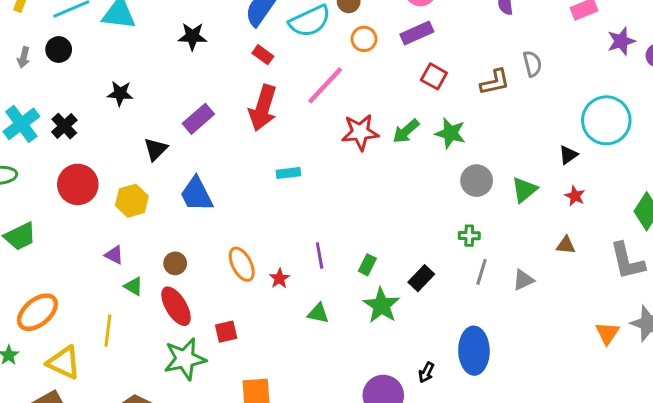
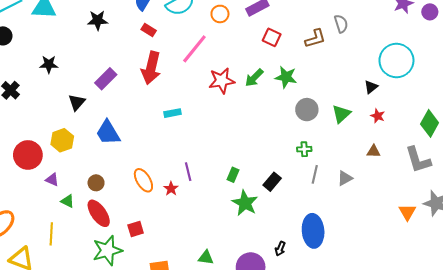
red circle: (78, 184) -> (28, 155), moved
purple line: (320, 256) -> (188, 172), moved
green triangle: (318, 313) -> (206, 258), moved

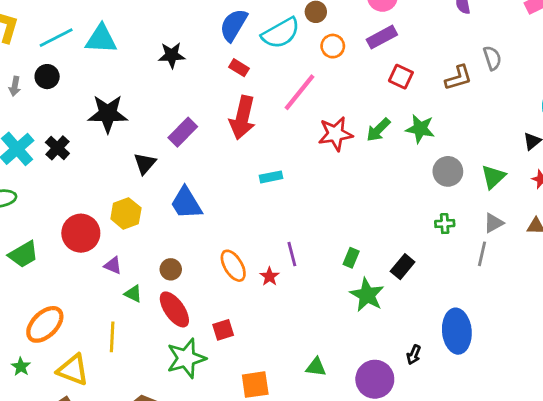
black star: (49, 64) -> (108, 114), size x1.6
gray line: (315, 174) -> (482, 254), moved
gray triangle: (345, 178) -> (494, 223), moved

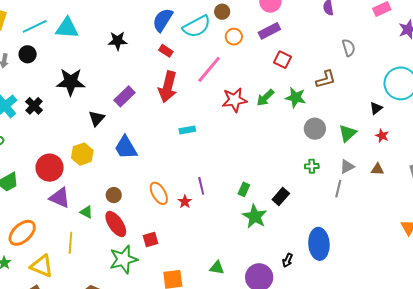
brown L-shape: (458, 78) -> (326, 79), moved
purple triangle: (113, 265) -> (60, 198), moved, size x1.6

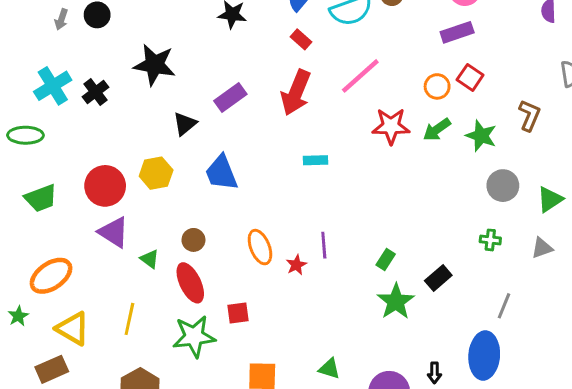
orange circle: (234, 37) -> (437, 86), moved
brown L-shape: (326, 79) -> (529, 115), turned -60
gray line: (338, 189) -> (504, 306), moved
yellow line: (70, 243) -> (129, 319), moved
black arrow: (287, 260) -> (435, 373), turned -32

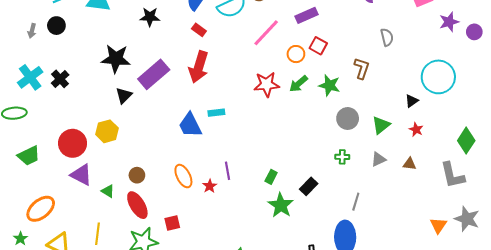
black star: (154, 65) -> (116, 59), moved
pink line: (360, 76) -> (266, 33), moved
purple rectangle: (230, 97) -> (154, 74), size x1.4
blue trapezoid: (221, 173) -> (190, 125), moved

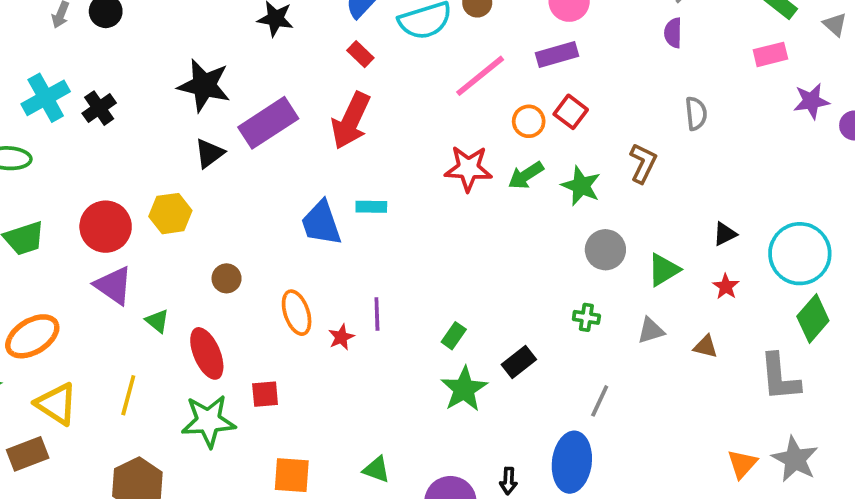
cyan circle: (438, 77) -> (800, 254), moved
brown circle: (137, 175) -> (227, 278), moved

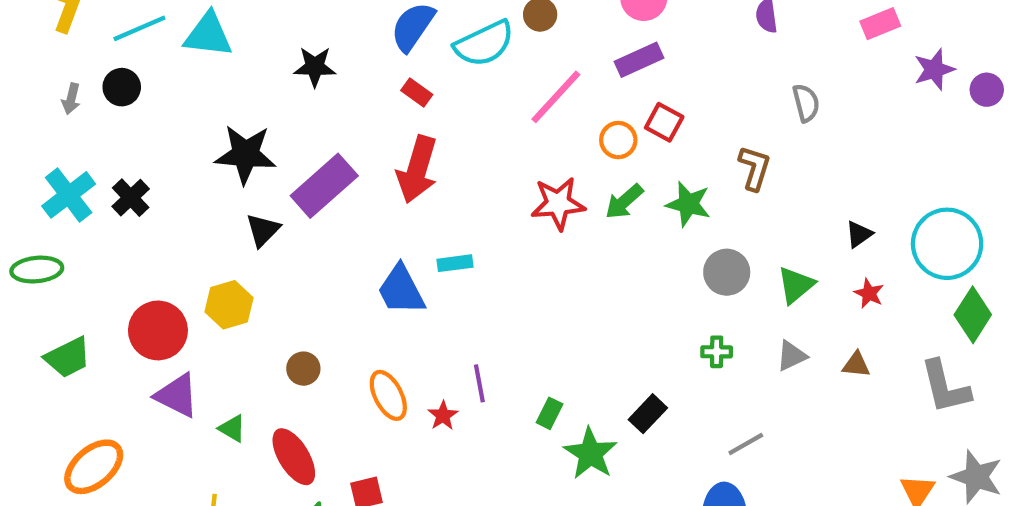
green rectangle: (454, 336) -> (550, 413), moved
gray line: (600, 401) -> (746, 444), turned 44

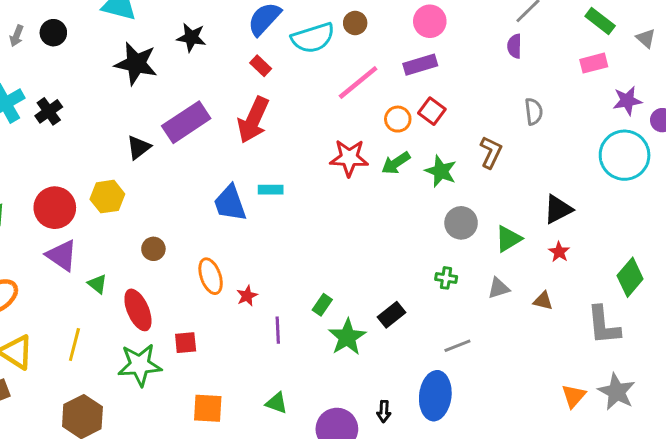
black star: (245, 154) -> (136, 64), moved
black triangle: (859, 234) -> (558, 209), size x1.5
cyan circle: (947, 244) -> (625, 155), moved
purple line: (479, 383) -> (278, 330), moved

